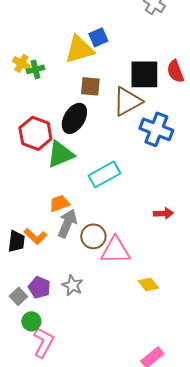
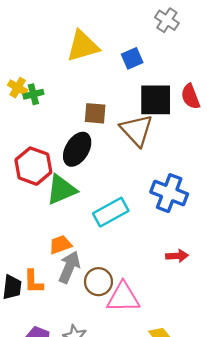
blue square: (98, 37) -> (132, 58), moved
yellow triangle: (79, 49) -> (83, 46), moved
brown triangle: (127, 101) -> (137, 130), turned -44
blue cross: (156, 129) -> (169, 193), moved
orange L-shape: (35, 236) -> (33, 282), turned 45

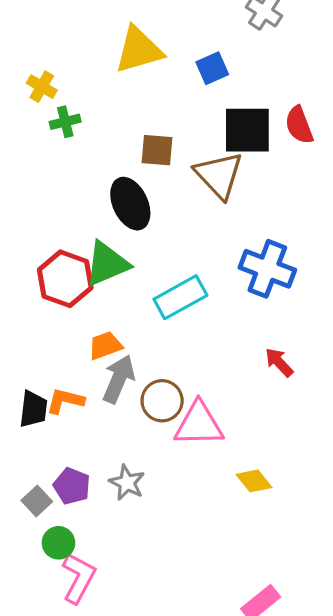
yellow cross: (18, 88) -> (42, 87), moved
black ellipse: (77, 149) -> (130, 204), turned -56
red hexagon: (33, 166) -> (65, 279), moved
red arrow: (177, 256) -> (279, 362), turned -130
orange L-shape: (33, 282) -> (65, 401), turned 105

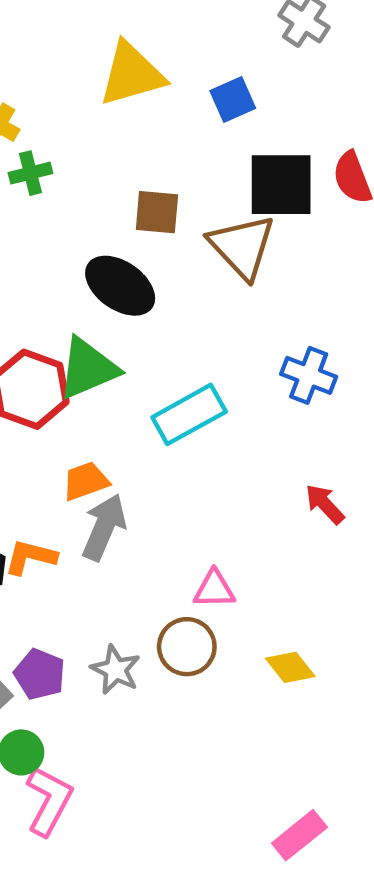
black ellipse: (130, 204) -> (120, 286), turned -30
blue cross: (267, 269) -> (309, 375), size x0.7
brown circle: (162, 401) -> (187, 647), moved
pink triangle: (199, 424) -> (214, 589), size x0.6

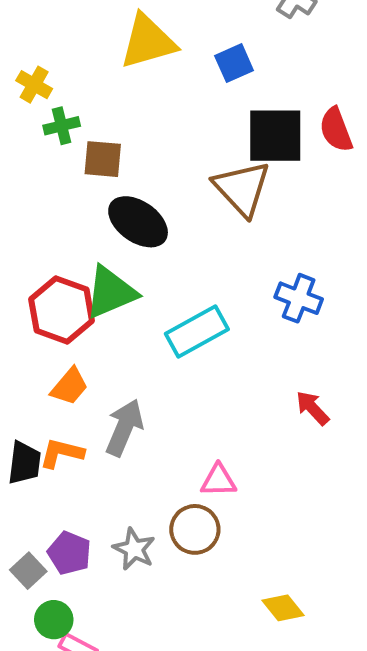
brown square: (157, 212) -> (103, 159), moved
orange trapezoid: (86, 481) -> (69, 386), moved, turned 150
yellow diamond: (290, 667) -> (283, 608), moved

